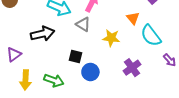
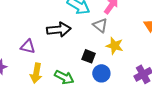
yellow star: (111, 38) -> (115, 46), moved
purple triangle: (14, 54) -> (28, 46), turned 42

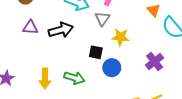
gray triangle: (100, 25) -> (102, 19), turned 35
purple triangle: (28, 46) -> (30, 27), moved

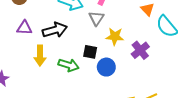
purple cross: (155, 62) -> (140, 50), moved
yellow arrow: (45, 78) -> (40, 56), moved
green arrow: (74, 78) -> (69, 65), moved

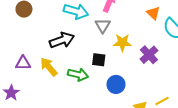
purple triangle: (24, 28) -> (23, 63), moved
yellow arrow: (40, 56) -> (49, 67), turned 144
blue circle: (106, 67) -> (116, 84), moved

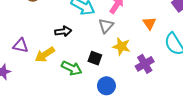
orange triangle: (153, 13) -> (149, 23), moved
black arrow: (62, 40) -> (63, 31), size x0.7
yellow arrow: (49, 67) -> (45, 55), turned -96

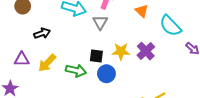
black arrow: (63, 31) -> (42, 33), moved
yellow star: (121, 46) -> (121, 51), moved
blue circle: (106, 86) -> (106, 74), moved

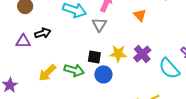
cyan semicircle: (170, 26) -> (169, 68), moved
purple triangle: (22, 59) -> (23, 41), moved
yellow arrow: (47, 63) -> (47, 73), moved

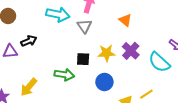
orange triangle: (140, 15) -> (125, 20), moved
yellow arrow: (47, 73) -> (29, 87), moved
blue circle: (103, 74) -> (104, 82), moved

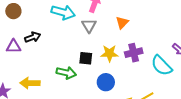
orange triangle: (125, 20) -> (122, 23), moved, turned 32
purple cross: (131, 51) -> (134, 53), turned 30
yellow arrow: (29, 87) -> (30, 83), turned 48

